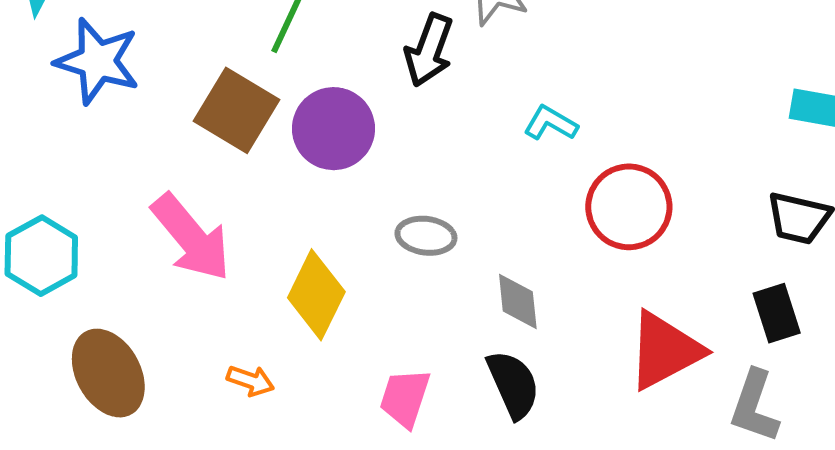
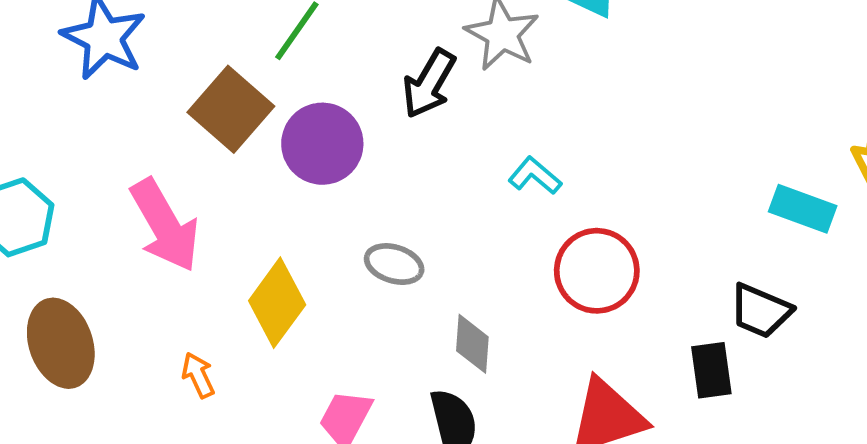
black rectangle: (777, 313) -> (711, 370), moved
orange arrow: (251, 381) -> (198, 375), turned -144

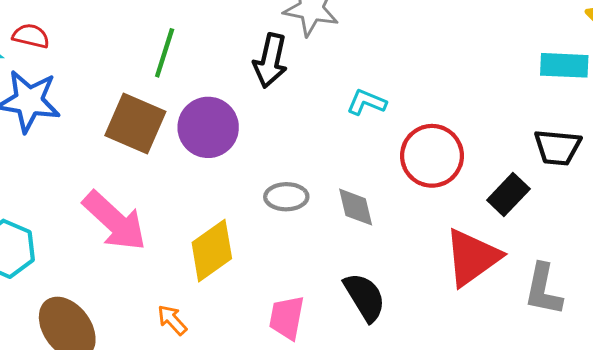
yellow diamond: (277, 303) -> (212, 251), turned 36
gray diamond: (472, 344) -> (356, 207), moved
black rectangle: (711, 370) -> (508, 194), moved, turned 69

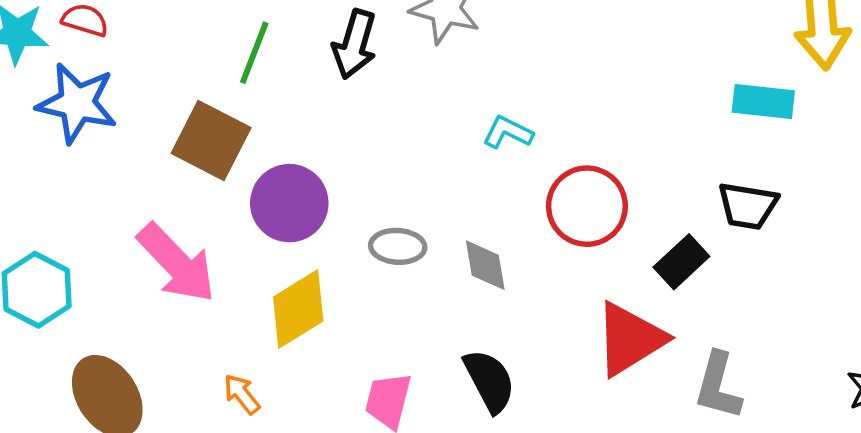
black arrow: (270, 61) -> (355, 44), moved
purple circle: (208, 127) -> (289, 203), moved

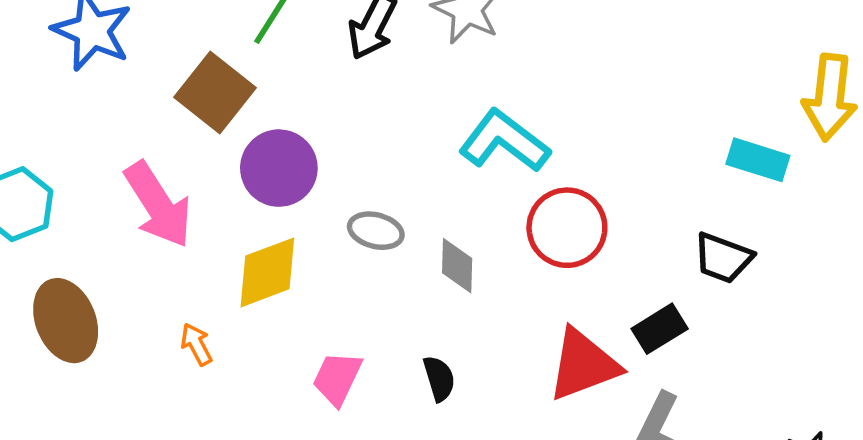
cyan L-shape: (508, 132) -> (504, 141), size x1.8
black rectangle: (681, 262) -> (660, 329), moved
black semicircle: (489, 381) -> (439, 378), size x0.7

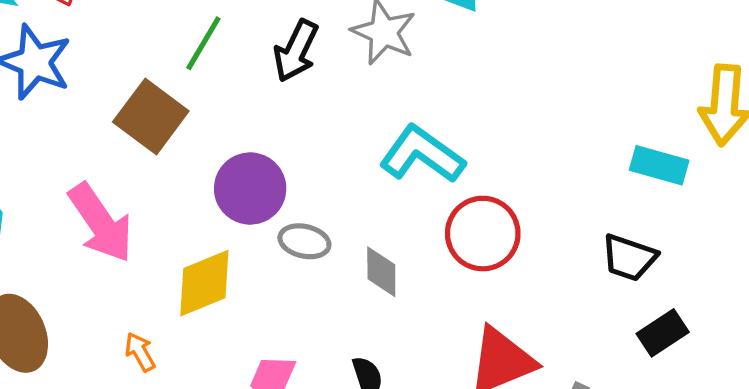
purple circle: (279, 168) -> (250, 189), moved
black rectangle: (660, 329) -> (663, 333), moved

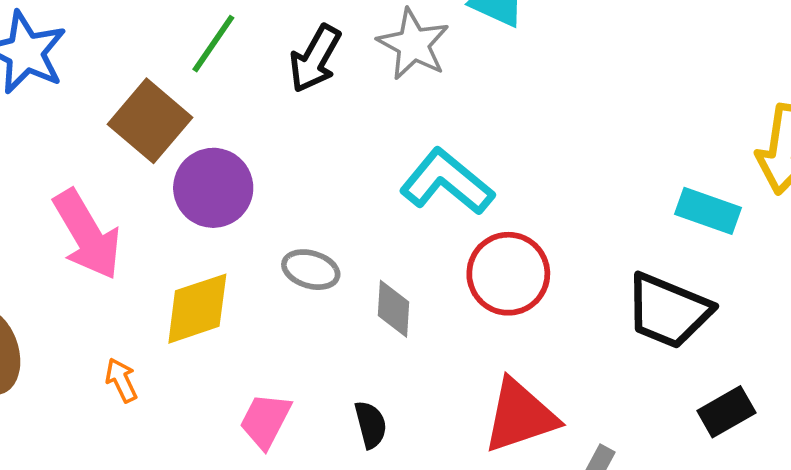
purple circle: (250, 189) -> (213, 188), moved
black trapezoid: (629, 258) -> (668, 311), size x1.4
black rectangle: (663, 333) -> (726, 412), moved

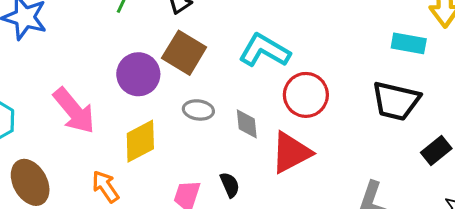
brown square: (150, 121) -> (184, 53), moved
orange arrow: (121, 380) -> (105, 187), size x1.4
red triangle: (520, 416) -> (291, 153), moved
black semicircle: (371, 425) -> (230, 185), moved

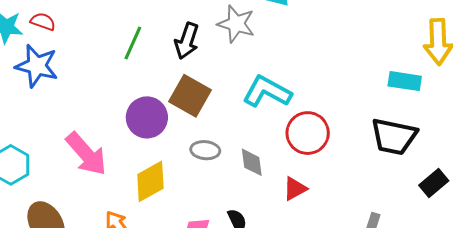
red triangle: (291, 153) -> (295, 189), size x0.6

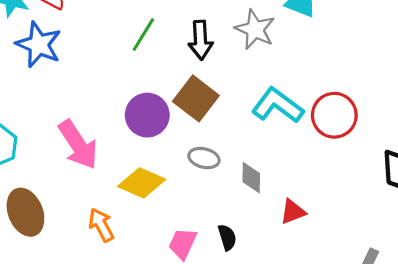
black arrow: (187, 41) -> (201, 40), turned -30
red circle: (308, 133) -> (334, 115), moved
yellow diamond: (150, 181) -> (142, 183), turned 45

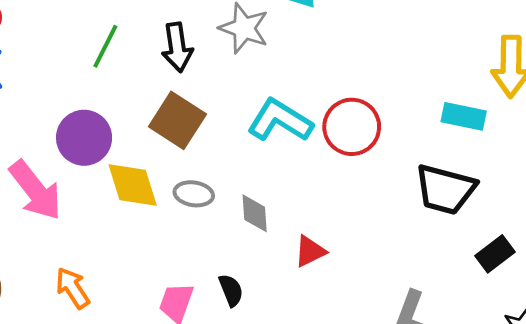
purple circle: (147, 115) -> (84, 138), moved
yellow diamond: (142, 183) -> (133, 185), moved, turned 54

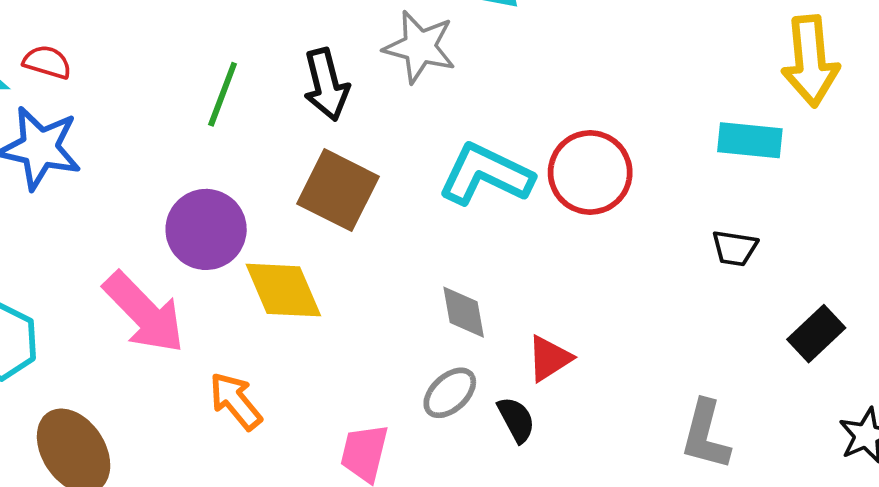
black trapezoid: (445, 189) -> (735, 248), size x0.5
gray ellipse: (194, 194) -> (450, 393), moved, turned -45
orange arrow: (73, 288) -> (236, 401), moved
black semicircle: (231, 290) -> (516, 420), moved

